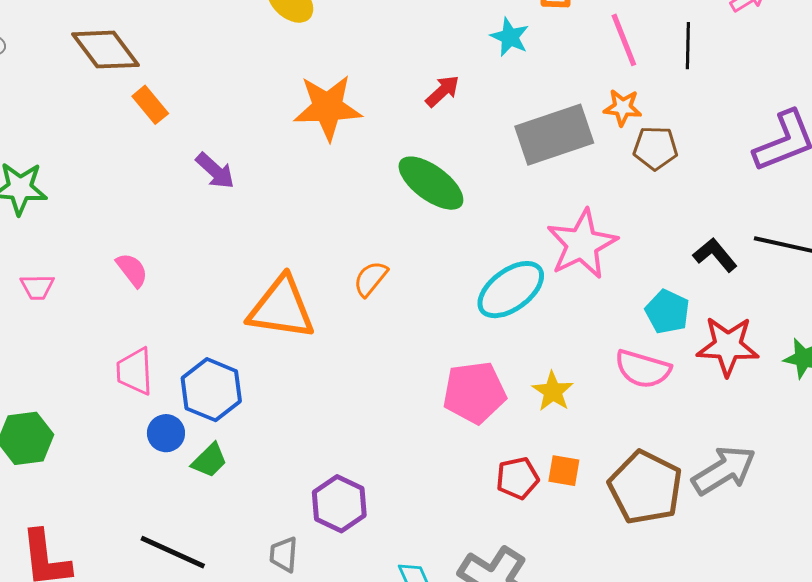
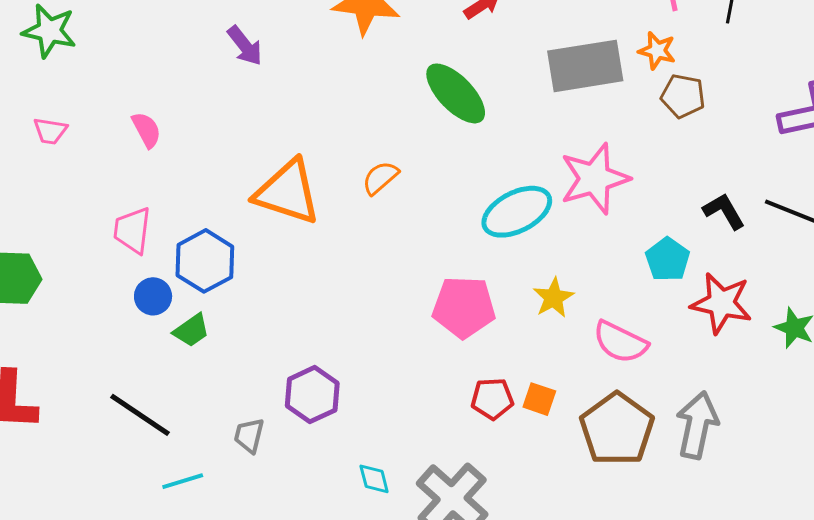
pink semicircle: (643, 369) -> (620, 342), moved
yellow star: (553, 391) -> (553, 298), moved
gray arrow: (724, 470) -> (697, 425), turned -56

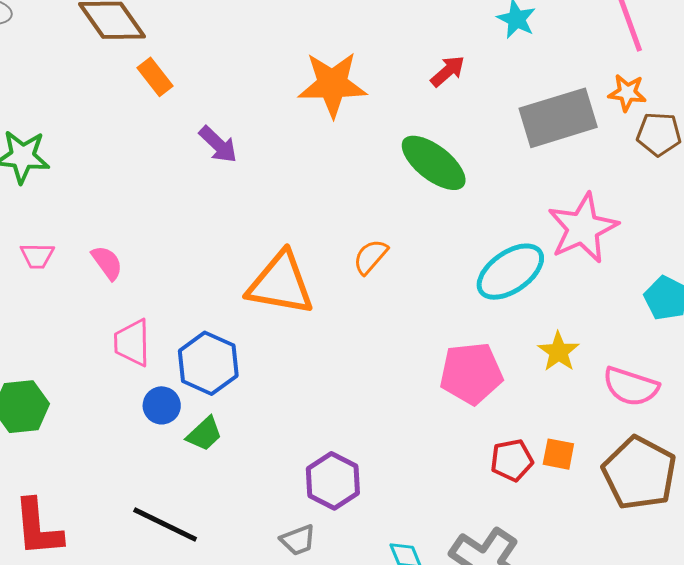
pink semicircle: (146, 130) -> (107, 263), moved
gray trapezoid: (249, 435) -> (298, 540), moved, turned -117

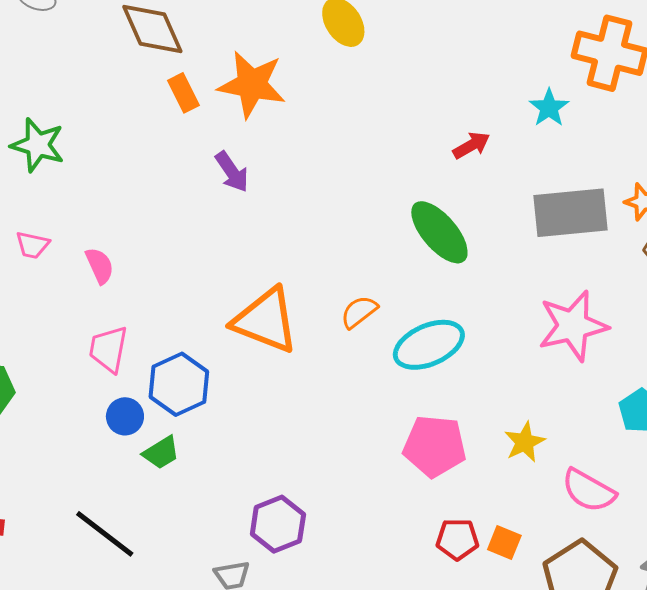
orange star: (332, 84) -> (252, 84), moved
cyan ellipse: (510, 272) -> (429, 345), moved

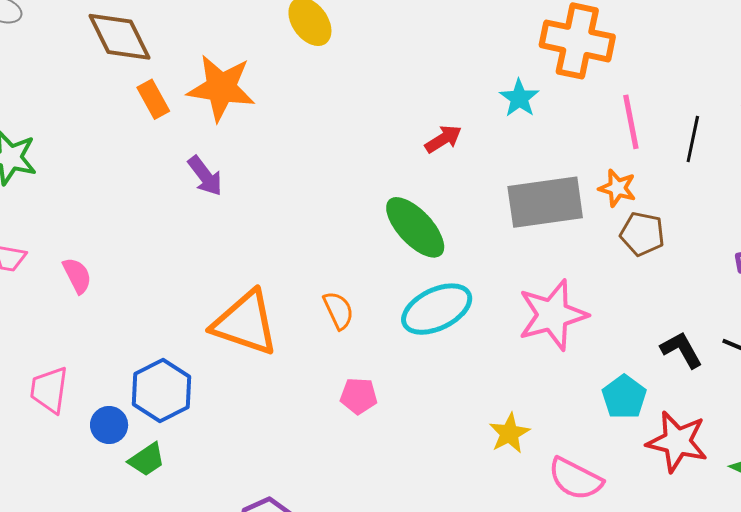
orange semicircle: (359, 312) -> (338, 310), turned 105
cyan ellipse: (429, 345) -> (437, 309), moved
pink trapezoid: (108, 349) -> (49, 390), moved
pink pentagon: (435, 446) -> (359, 396), moved, size x0.6

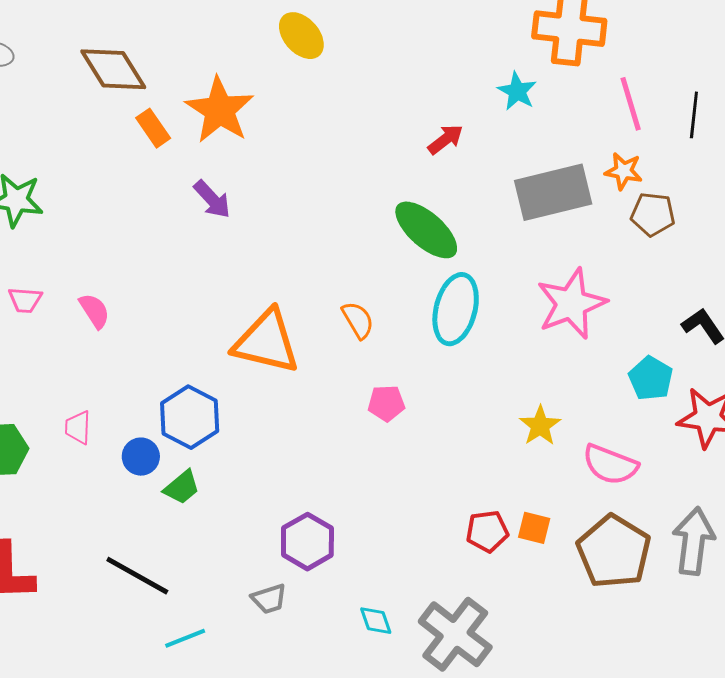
orange star: (221, 88) -> (220, 110), turned 30
cyan ellipse: (437, 309) -> (456, 309), turned -44
pink trapezoid: (49, 390) -> (78, 427), size x0.7

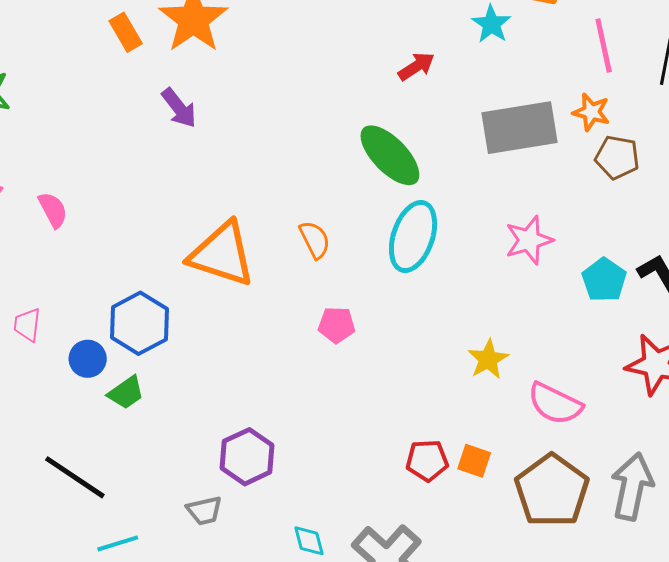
pink star: (571, 304) -> (529, 240), size x0.7
cyan pentagon: (651, 378) -> (604, 280), moved

